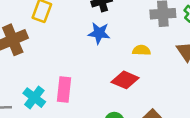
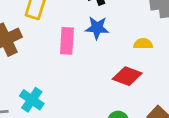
pink rectangle: (64, 89) -> (67, 41), moved

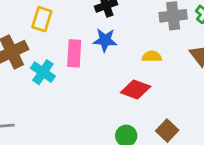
cyan cross: (32, 100) -> (43, 72), moved

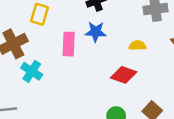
cyan cross: (43, 72) -> (32, 71), moved

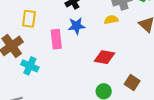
yellow semicircle: (137, 45) -> (111, 20), moved

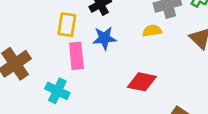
yellow rectangle: (29, 19) -> (67, 25), moved
cyan cross: (30, 66) -> (57, 91), moved

